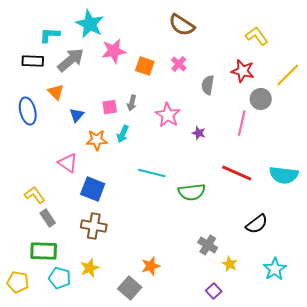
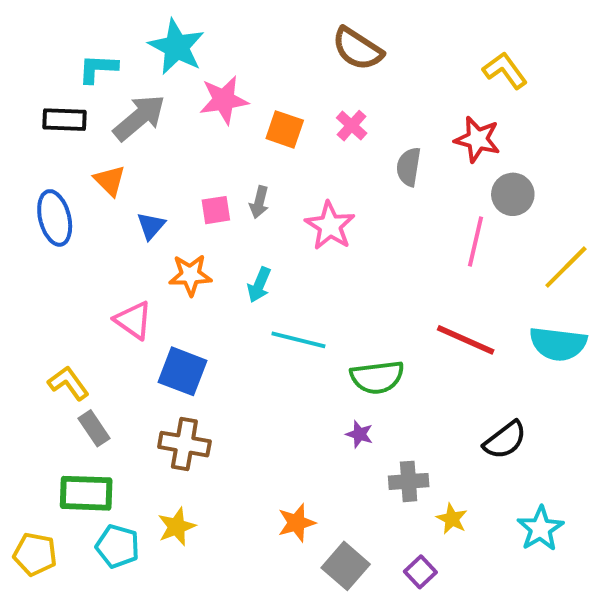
yellow line: (288, 75) -> (566, 267), moved
purple star: (199, 133) -> (359, 434), moved
cyan arrow: (123, 134) -> (259, 285), moved
gray cross: (208, 245) -> (409, 481), turned -36
gray square: (130, 288) -> (346, 566), moved

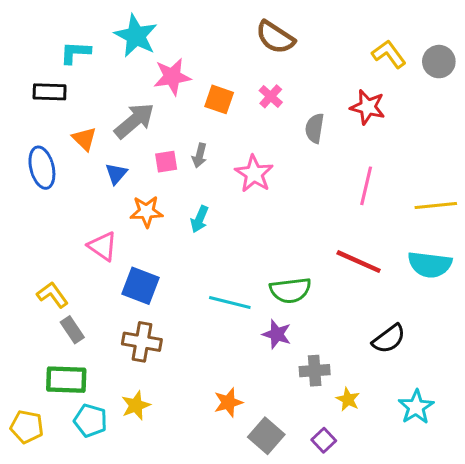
gray arrow: (139, 118) -> (134, 121), moved
gray circle: (513, 194) -> (439, 62), moved
yellow line: (566, 267) -> (436, 205), turned 39
cyan line: (298, 340) -> (230, 302), moved
purple star: (359, 434) -> (277, 334), size x1.4

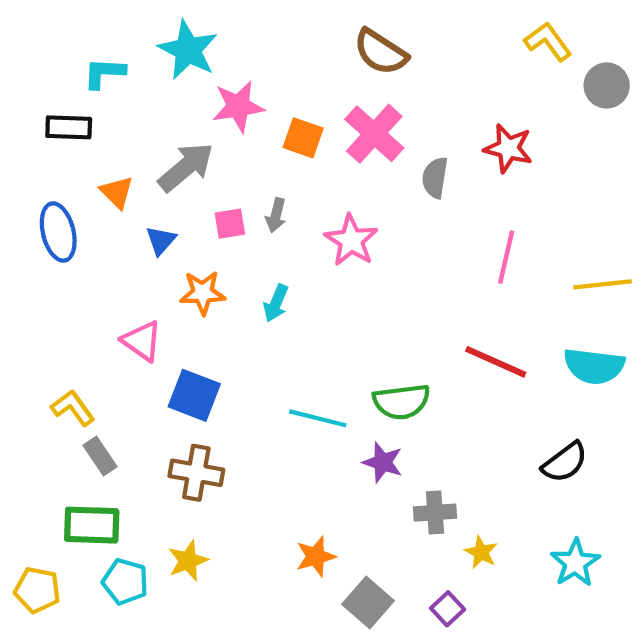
yellow L-shape: (389, 54) -> (548, 42), moved
pink cross: (271, 96) -> (374, 134), size x1.8
black semicircle: (389, 339) -> (565, 462), moved

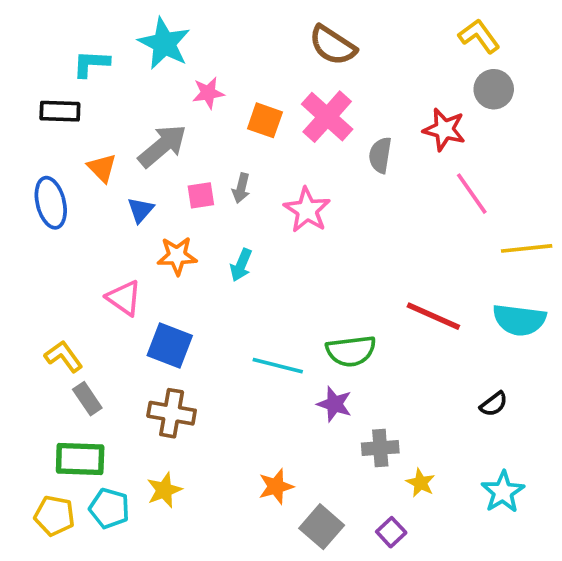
gray circle: (607, 86) -> (494, 89), moved
pink star: (238, 106) -> (208, 93), size x0.7
pink line: (506, 257) -> (472, 194), moved, turned -48
black semicircle: (565, 462) -> (494, 404), size x0.7
yellow pentagon: (37, 590) -> (54, 516), moved

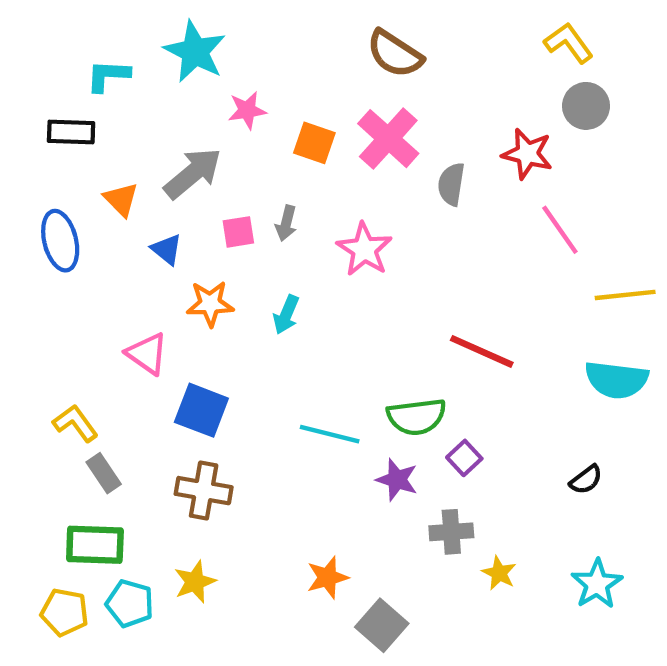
blue triangle: (140, 210) -> (167, 249), turned -32
red line: (433, 316) -> (482, 351), moved
purple square: (391, 532) -> (464, 458), moved

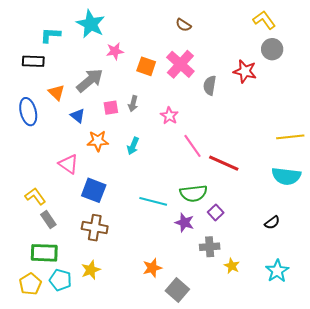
brown semicircle: (395, 54) -> (183, 25), size x0.6
pink line: (560, 230) -> (193, 146), moved
pink star: (364, 249) -> (169, 116), size x0.7
yellow pentagon: (65, 612) -> (30, 284), turned 30

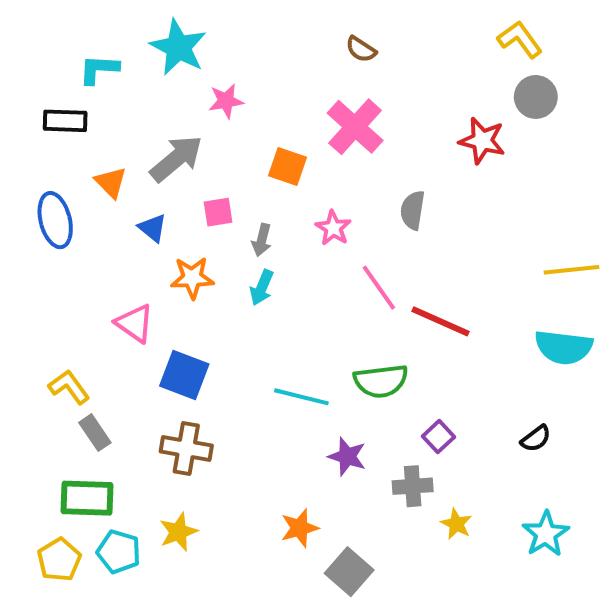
orange square: (146, 66) -> (288, 166), moved
gray semicircle: (210, 85) -> (413, 210), moved
gray arrow: (133, 104) -> (262, 240), moved
purple square: (216, 212) -> (438, 437), moved
purple star: (184, 223) -> (347, 456), moved

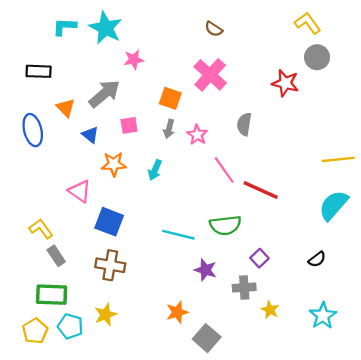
cyan L-shape: (99, 69) -> (64, 27), moved
gray arrow: (262, 240) -> (169, 129), moved
cyan semicircle: (564, 347) -> (333, 205), turned 124

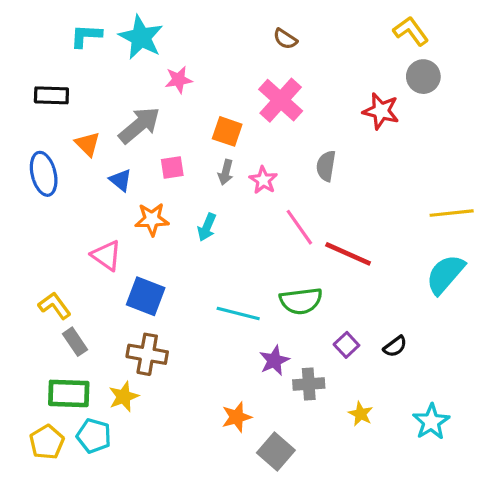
black semicircle: (317, 259) -> (395, 346), moved
purple star: (205, 270) -> (274, 361), turned 30
gray cross: (244, 288) -> (309, 384), moved
yellow star: (106, 315) -> (124, 397), moved

